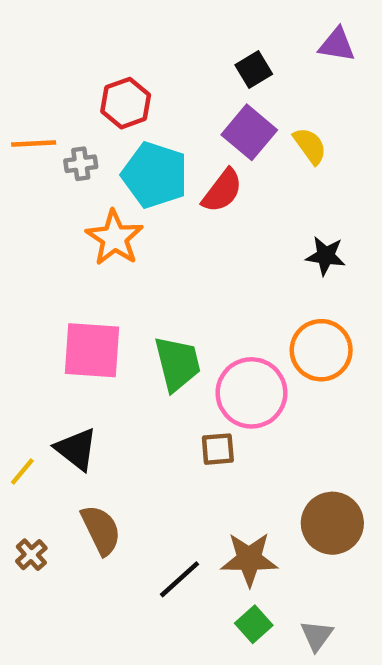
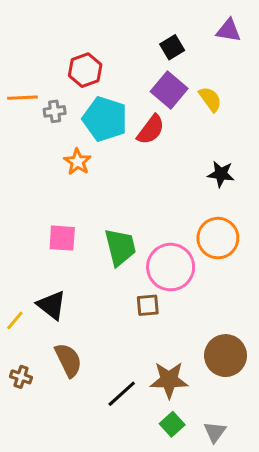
orange star: (114, 238) -> (77, 162), size x0.7
pink square: (92, 350) -> (62, 238), size x0.7
brown cross: (31, 555) -> (21, 377), turned -30

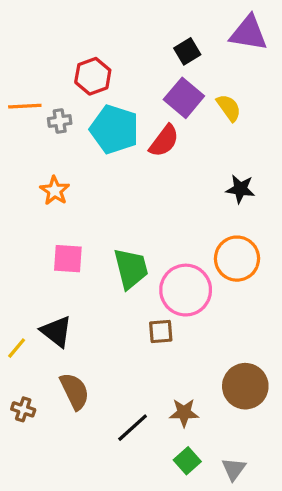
purple triangle: (229, 30) -> (249, 33), size x1.4
orange star: (77, 162) -> (55, 191), moved
brown star: (169, 380) -> (184, 413), size x0.7

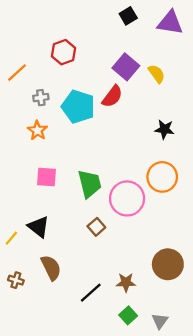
black square: (187, 51) -> (128, 16), moved
orange line: (25, 106) -> (17, 73), turned -40
gray cross: (60, 121) -> (41, 98), moved
cyan pentagon: (114, 129) -> (78, 107), moved
brown square: (161, 331) -> (96, 227), moved, turned -36

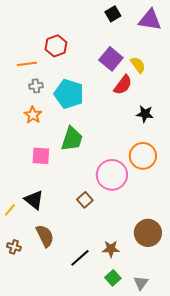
orange line: (17, 73) -> (27, 64), moved, turned 36
red semicircle: (112, 96) -> (123, 85), moved
green trapezoid: (90, 184) -> (72, 139), moved, turned 32

